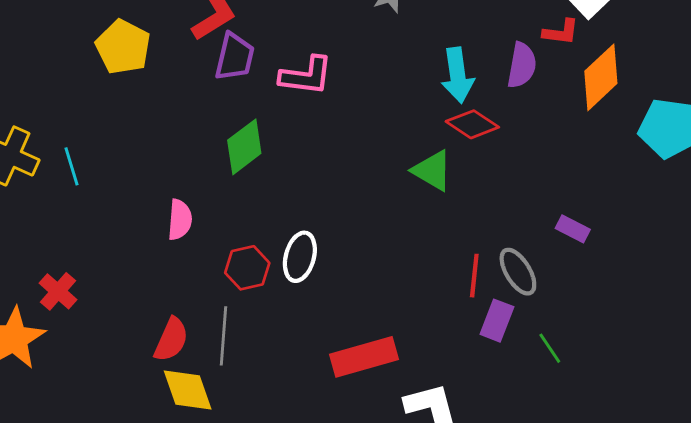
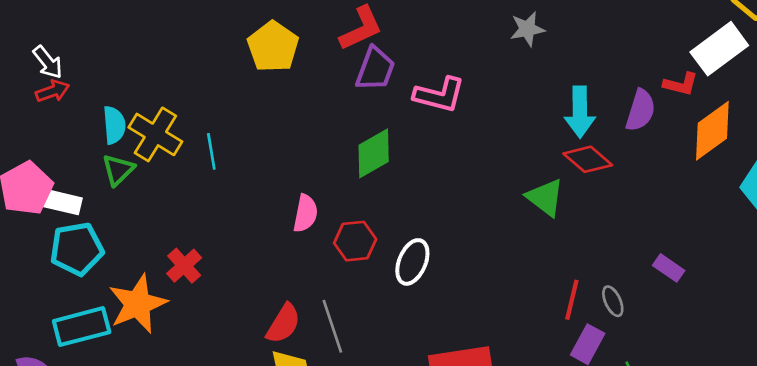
red hexagon: (247, 268) -> (355, 241), moved
gray ellipse: (518, 272) -> (613, 301), size x0.7
gray line: (224, 336) -> (332, 326), turned -30

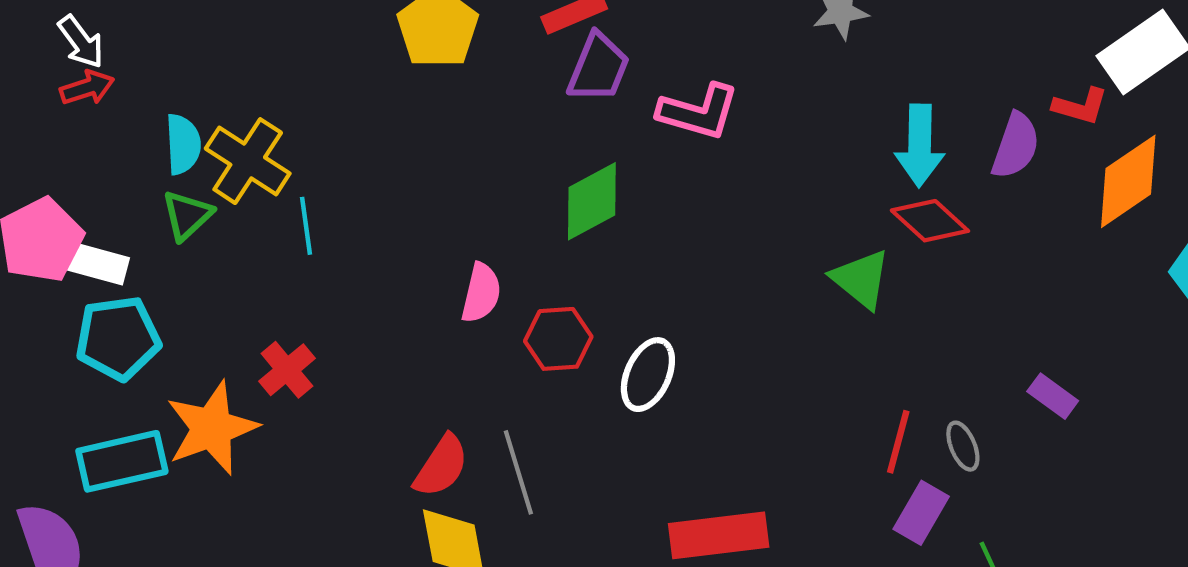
cyan line: (211, 151) -> (306, 226), moved

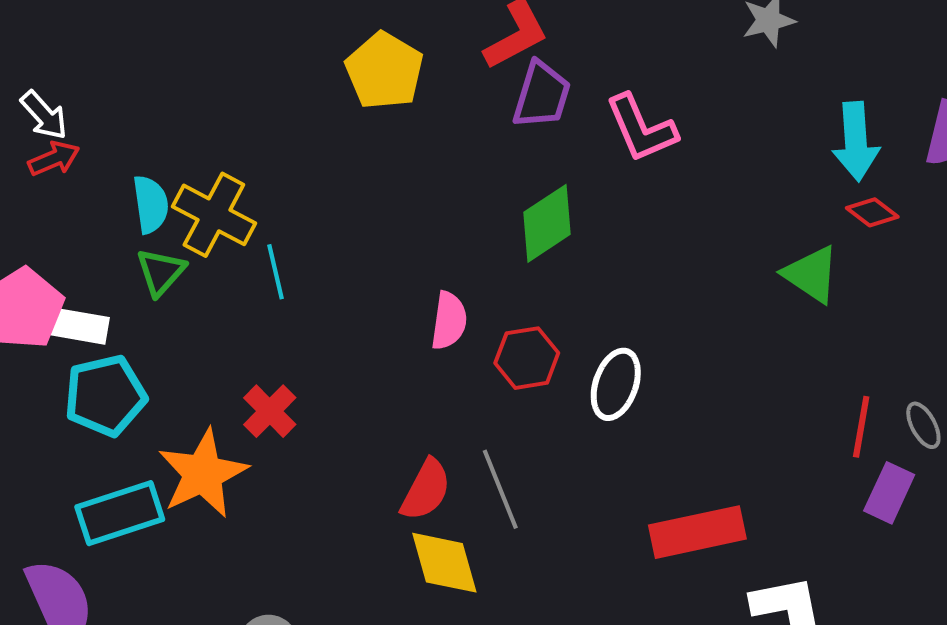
pink L-shape: (698, 112) -> (641, 128), turned 56
red diamond: (930, 221) -> (872, 212), size x0.7

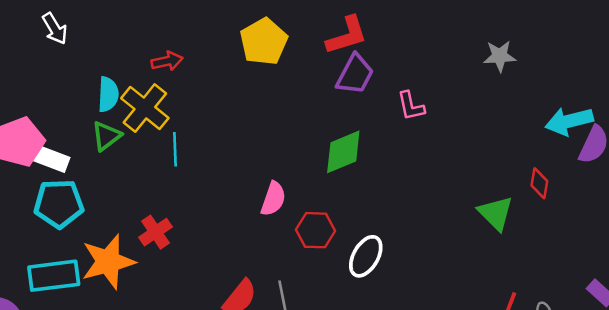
pink L-shape: (641, 128) -> (411, 106), size x0.7
cyan arrow: (856, 141) -> (569, 121), moved, turned 69
red arrow: (54, 159) -> (167, 61), moved
red diamond: (872, 212) -> (539, 183), turned 52

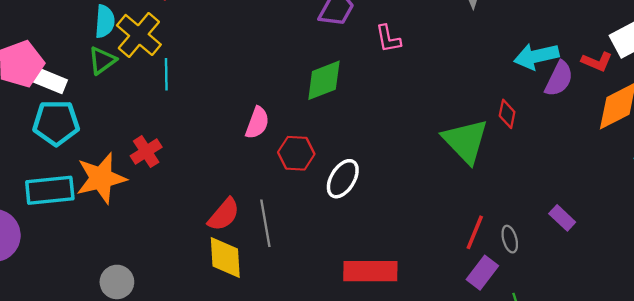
green triangle: (496, 213) -> (465, 141), size x1.4

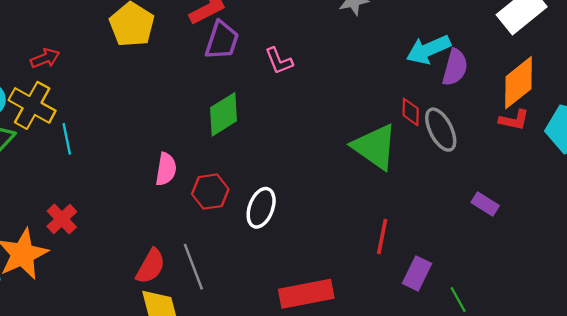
red L-shape: (597, 62) -> (514, 120), moved
red line: (475, 232) -> (382, 237), moved
gray ellipse: (510, 239) -> (441, 130), moved, size x1.6

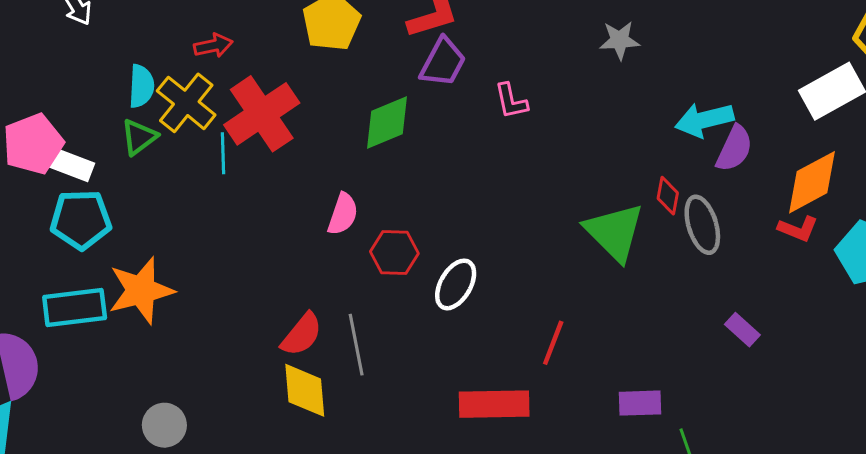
green diamond: (223, 114) -> (387, 123), moved
red cross: (62, 219) -> (262, 114), moved, size x1.8
red line: (382, 237) -> (553, 343), moved
purple rectangle: (417, 273) -> (640, 403), turned 52

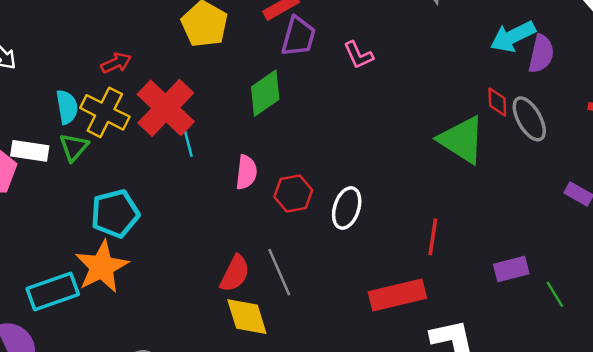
cyan line: (223, 153) -> (187, 140), moved
white rectangle: (70, 164) -> (30, 151), moved
cyan pentagon: (81, 220) -> (115, 214), moved

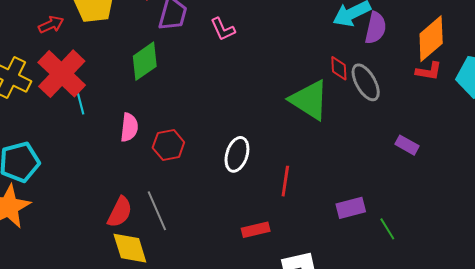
red arrow: (116, 63) -> (51, 25), moved
white ellipse: (347, 208) -> (237, 154), moved
red rectangle: (397, 295) -> (256, 230), size x0.6

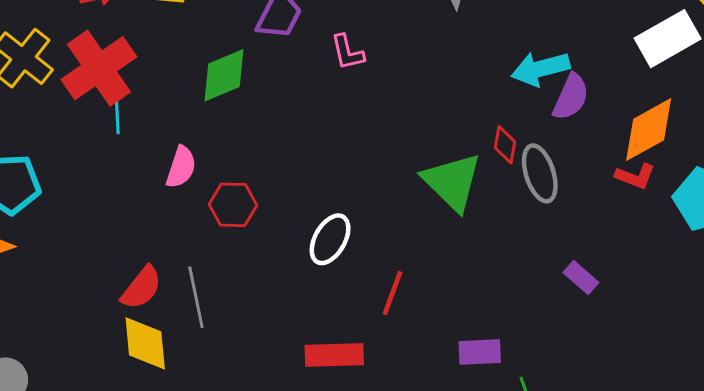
red rectangle: (256, 230) -> (334, 355), size x1.4

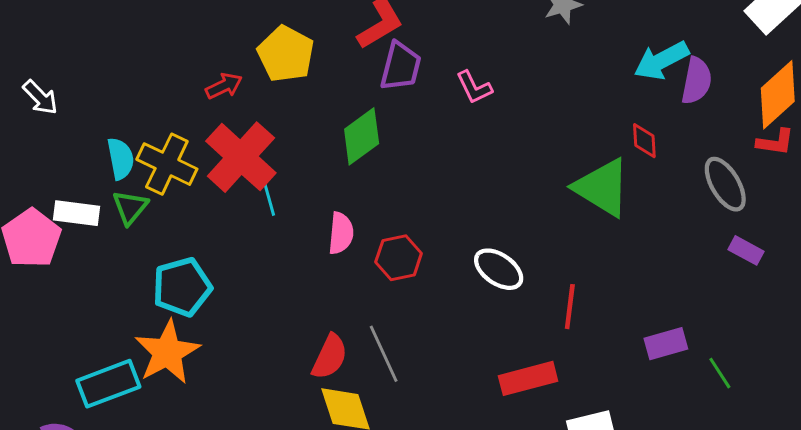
gray ellipse: (540, 173) -> (725, 184), moved
white ellipse: (330, 239) -> (499, 269), turned -72

